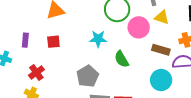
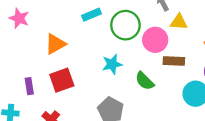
red square: (53, 42) -> (62, 80), size x1.5
brown rectangle: (161, 50) -> (174, 61), moved

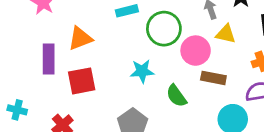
purple rectangle: (29, 86) -> (49, 59), moved, size x1.5

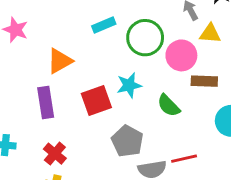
purple rectangle: (49, 59) -> (46, 102), moved
red square: (82, 81) -> (96, 101), moved

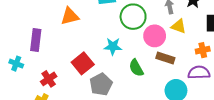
red square: (96, 101) -> (83, 63), moved, turned -35
purple rectangle: (46, 102) -> (36, 40), moved

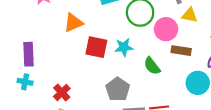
purple rectangle: (36, 40) -> (28, 54), moved
red square: (83, 63) -> (96, 47), moved, turned -30

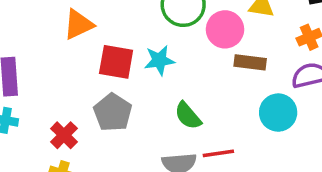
green semicircle: (152, 66) -> (188, 116), moved
gray pentagon: (118, 89) -> (113, 112), moved

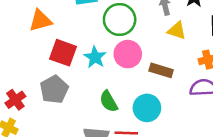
pink circle: (225, 29) -> (128, 54), moved
cyan star: (159, 60) -> (95, 57), turned 30
cyan circle: (278, 113) -> (147, 108), moved

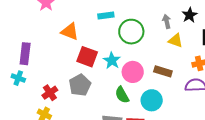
orange triangle: (40, 21) -> (70, 32), turned 36
pink circle: (128, 54) -> (133, 72), moved

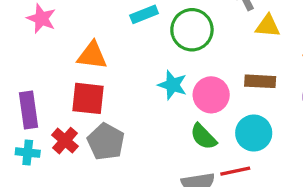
red square: (87, 57) -> (88, 98), moved
gray pentagon: (80, 85) -> (106, 142), moved
red cross: (50, 93) -> (65, 141), moved

